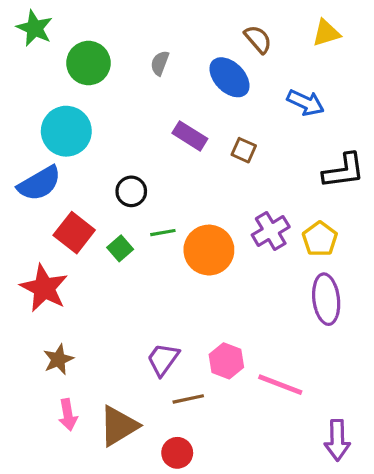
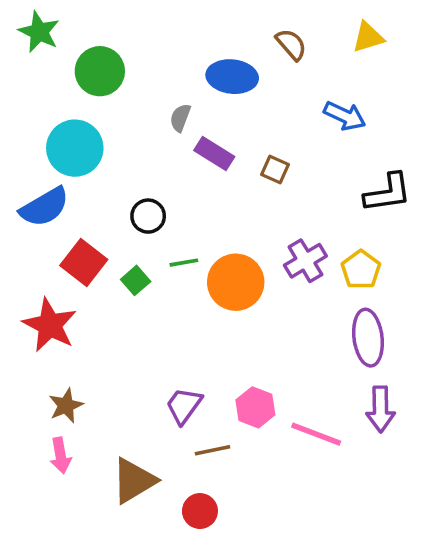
gray semicircle: (160, 63) -> (180, 118), moved
blue ellipse: (229, 77) -> (232, 77), moved, turned -39
pink arrow: (68, 415) -> (61, 456), moved
purple arrow: (337, 440) -> (381, 409), moved

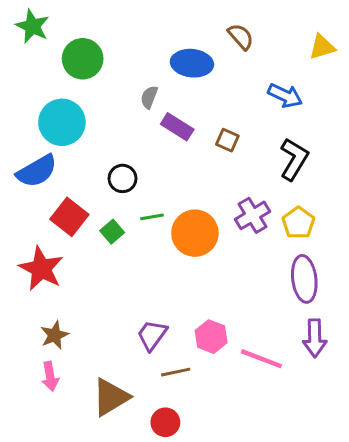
yellow triangle: (368, 37) -> (322, 47), moved
black L-shape: (388, 193) -> (294, 159), moved, turned -51

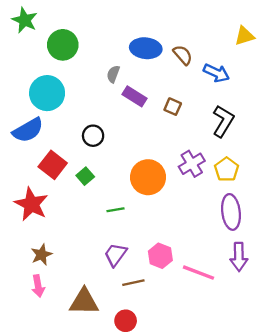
brown semicircle: (241, 37) -> (183, 55), moved
green line: (152, 217) -> (115, 210), moved
brown triangle: (111, 397) -> (84, 302), turned 32

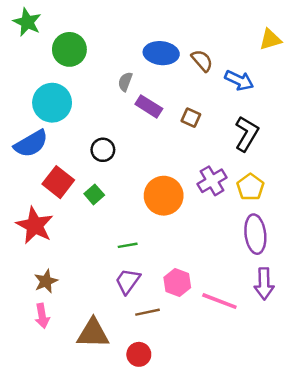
green line: (115, 210) -> (128, 245), moved

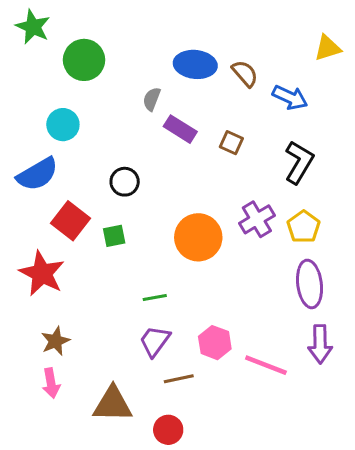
cyan circle: (52, 103) -> (63, 125), size x0.7
green square: (94, 194) -> (114, 236), turned 30

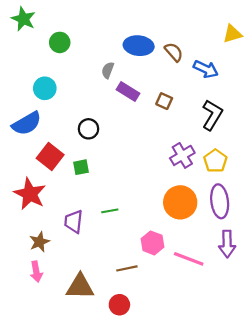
green circle: (84, 60) -> (60, 42), size x0.7
orange circle: (198, 237) -> (180, 202), moved
purple trapezoid: (155, 341) -> (74, 222), moved, turned -30

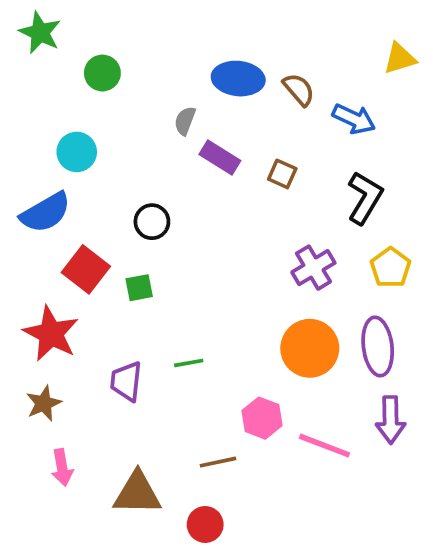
yellow pentagon: (215, 161) -> (391, 268), moved
brown star: (39, 242) -> (44, 403), moved

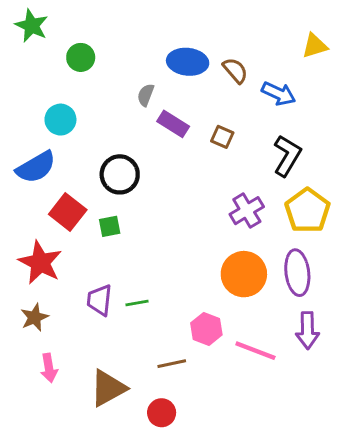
black circle: (152, 222) -> (120, 174), size x1.4
yellow pentagon: (391, 268) -> (307, 211), size x1.4
green line: (189, 363) -> (137, 303), moved
brown triangle: (137, 493) -> (108, 388), turned -30

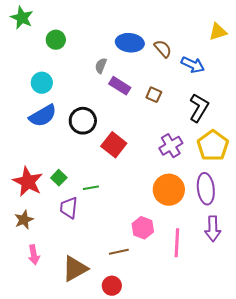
blue semicircle: (36, 167) -> (43, 116), moved
red square: (68, 212) -> (114, 145), moved
green square: (110, 226) -> (59, 178), moved, turned -35
green line: (137, 303) -> (91, 188), moved
pink line: (255, 351) -> (177, 243), turned 72

